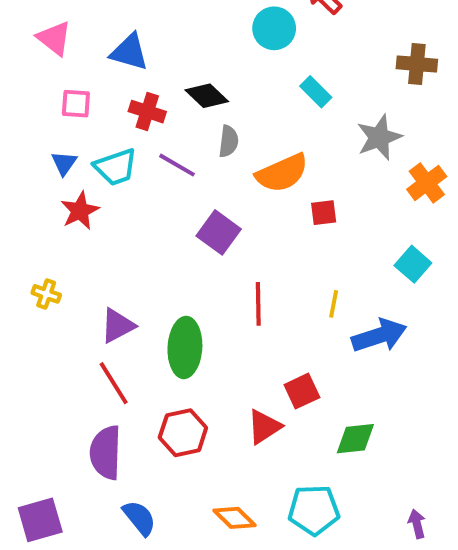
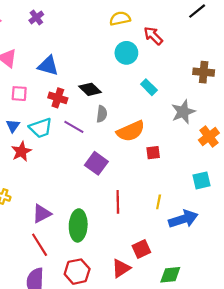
cyan square: (413, 264) -> (201, 180), turned 36

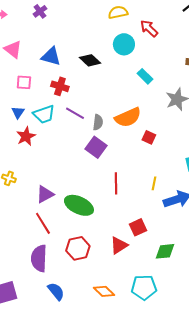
black diamond: (90, 89) -> (90, 60), moved
gray semicircle: (102, 114) -> (98, 122), moved
red square: (153, 153) -> (149, 137), turned 32
green ellipse: (78, 225) -> (79, 205), turned -68

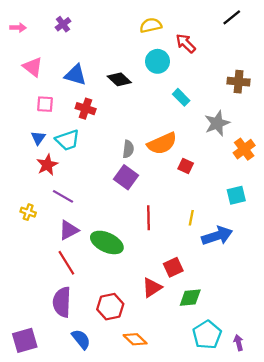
purple line: (75, 113) -> (63, 196), moved
red hexagon: (78, 248) -> (110, 307), moved
green diamond: (165, 251) -> (190, 298), moved
cyan pentagon: (144, 287) -> (207, 335), moved, turned -30

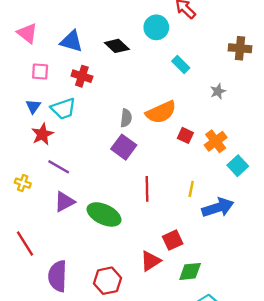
gray star: (217, 123) -> (218, 91), size x0.6
orange cross: (244, 149) -> (216, 141), moved
cyan square: (236, 195) -> (238, 166), turned -30
red line: (66, 263) -> (25, 244), moved

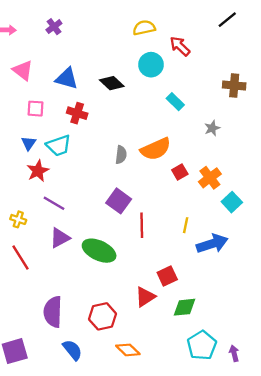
red square: (185, 135) -> (180, 172), turned 35
purple square: (124, 147) -> (119, 201), moved
red line: (25, 244) -> (20, 258), moved

